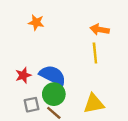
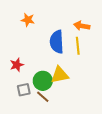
blue semicircle: (53, 75) -> (57, 42), moved, turned -120
yellow triangle: (94, 104) -> (60, 75), moved

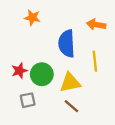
yellow line: (78, 46) -> (95, 61), moved
green circle: (43, 81) -> (42, 74), moved
brown line: (43, 97) -> (71, 106), moved

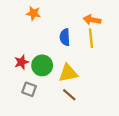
blue semicircle: (67, 44) -> (65, 37), size x0.7
yellow line: (95, 61) -> (91, 38), moved
gray square: (28, 100) -> (29, 89), turned 32

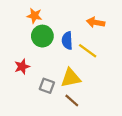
yellow line: (91, 38) -> (88, 51), moved, turned -48
green circle: (42, 65) -> (42, 36), moved
gray square: (29, 89) -> (47, 86), moved

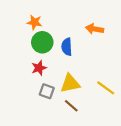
yellow line: (88, 51) -> (106, 88), moved
red star: (22, 67) -> (39, 68), moved

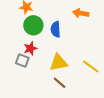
gray square: (47, 91) -> (22, 61), moved

